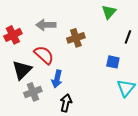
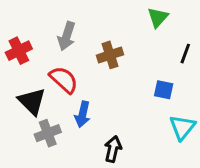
gray arrow: (46, 25) -> (67, 36), turned -72
black triangle: (22, 70) -> (32, 101), turned -30
black arrow: (66, 103) -> (113, 149), moved

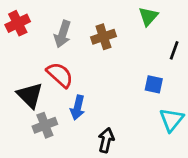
red cross: (19, 51) -> (18, 23), moved
brown cross: (110, 55) -> (103, 37), moved

